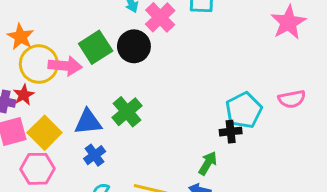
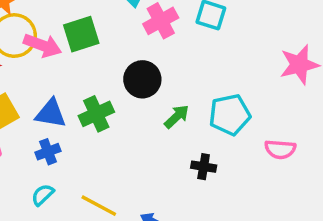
black circle: (134, 46) -> (142, 79), moved
cyan pentagon: (244, 110) -> (230, 115), moved
green arrow: (208, 163) -> (177, 117), moved

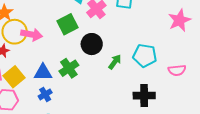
green square: (81, 34) -> (68, 24), moved
cyan pentagon: (230, 115) -> (145, 56), turned 30
black cross: (204, 167) -> (144, 96), moved, size x1.5

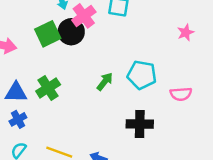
pink star: (179, 20) -> (186, 33), size x0.6
black circle: (92, 44) -> (71, 32), moved

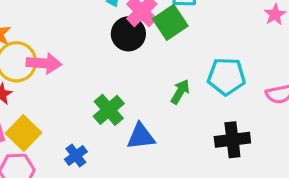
green square: (48, 34) -> (170, 22), moved
blue triangle: (16, 92) -> (141, 136), moved

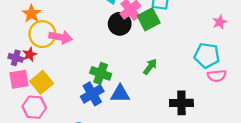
cyan pentagon: (226, 76) -> (207, 55), moved
green cross: (109, 110) -> (101, 73), turned -36
blue cross: (76, 155) -> (92, 94), moved, size x1.5

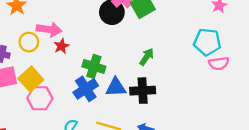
yellow circle: (42, 34) -> (29, 42), moved, size x0.7
red star: (30, 55) -> (62, 46), moved
black cross: (181, 103) -> (143, 91), moved
pink hexagon: (34, 107) -> (40, 98), moved

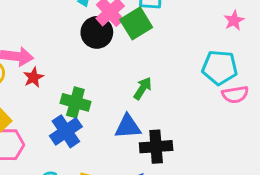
blue triangle: (116, 87) -> (128, 127), moved
black cross: (143, 91) -> (156, 147), moved

